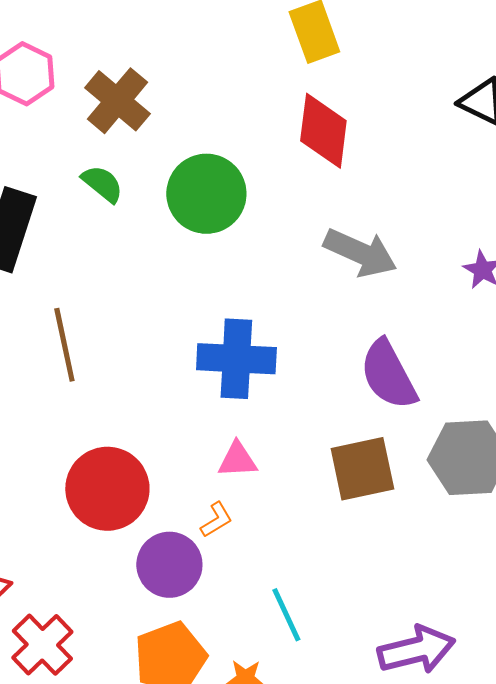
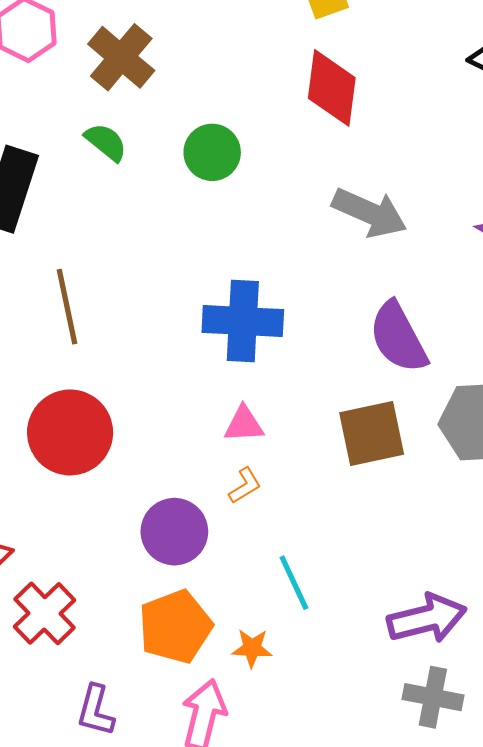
green circle: (206, 194) -> (212, 152), size x0.7
red circle: (107, 489) -> (70, 432), moved
orange L-shape: (216, 520) -> (245, 486), moved

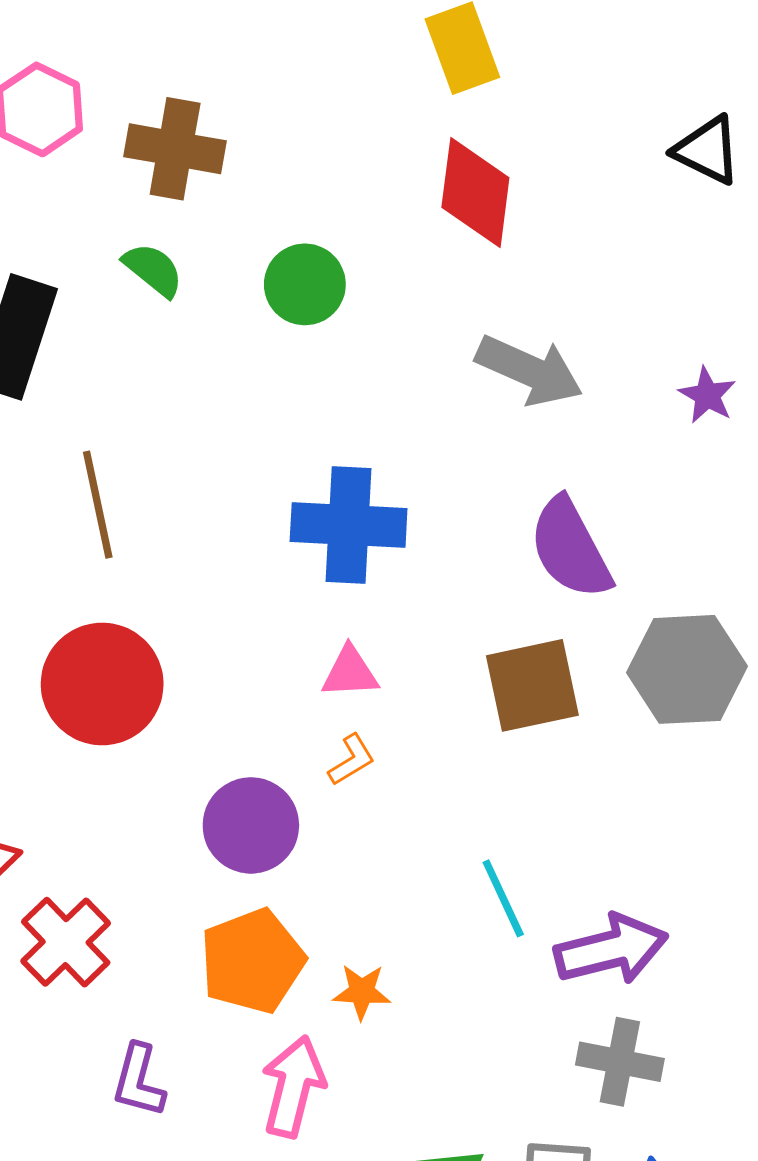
brown cross: (121, 57) -> (175, 149), turned -30
cyan line: (294, 583) -> (503, 898), moved

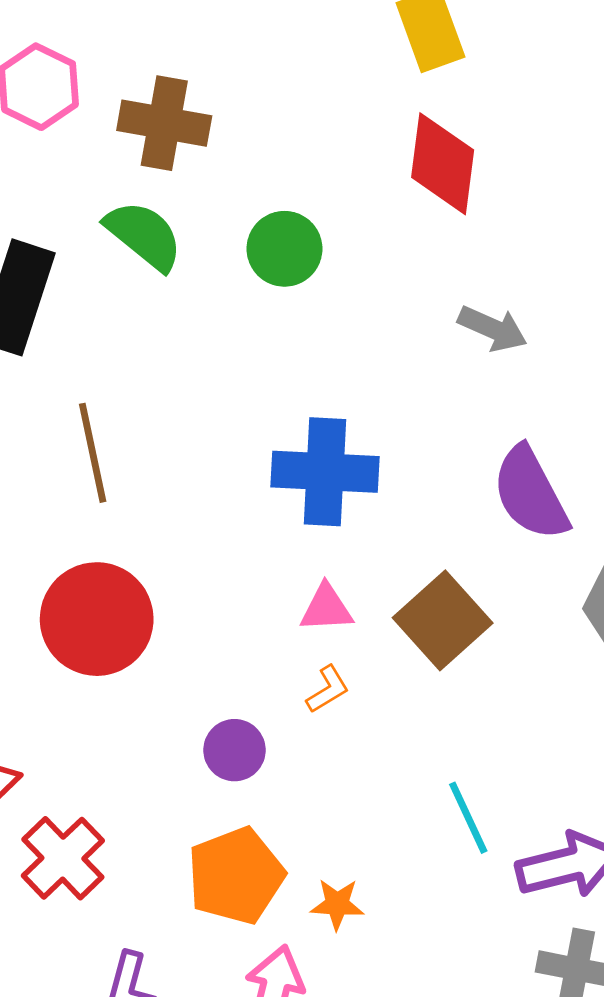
green semicircle: (153, 270) -> (144, 235), size x1.4
gray arrow: (529, 370) -> (493, 329), size x0.7
brown square: (532, 685) -> (443, 620), moved, turned -30
purple circle: (251, 825) -> (234, 750), size x0.7

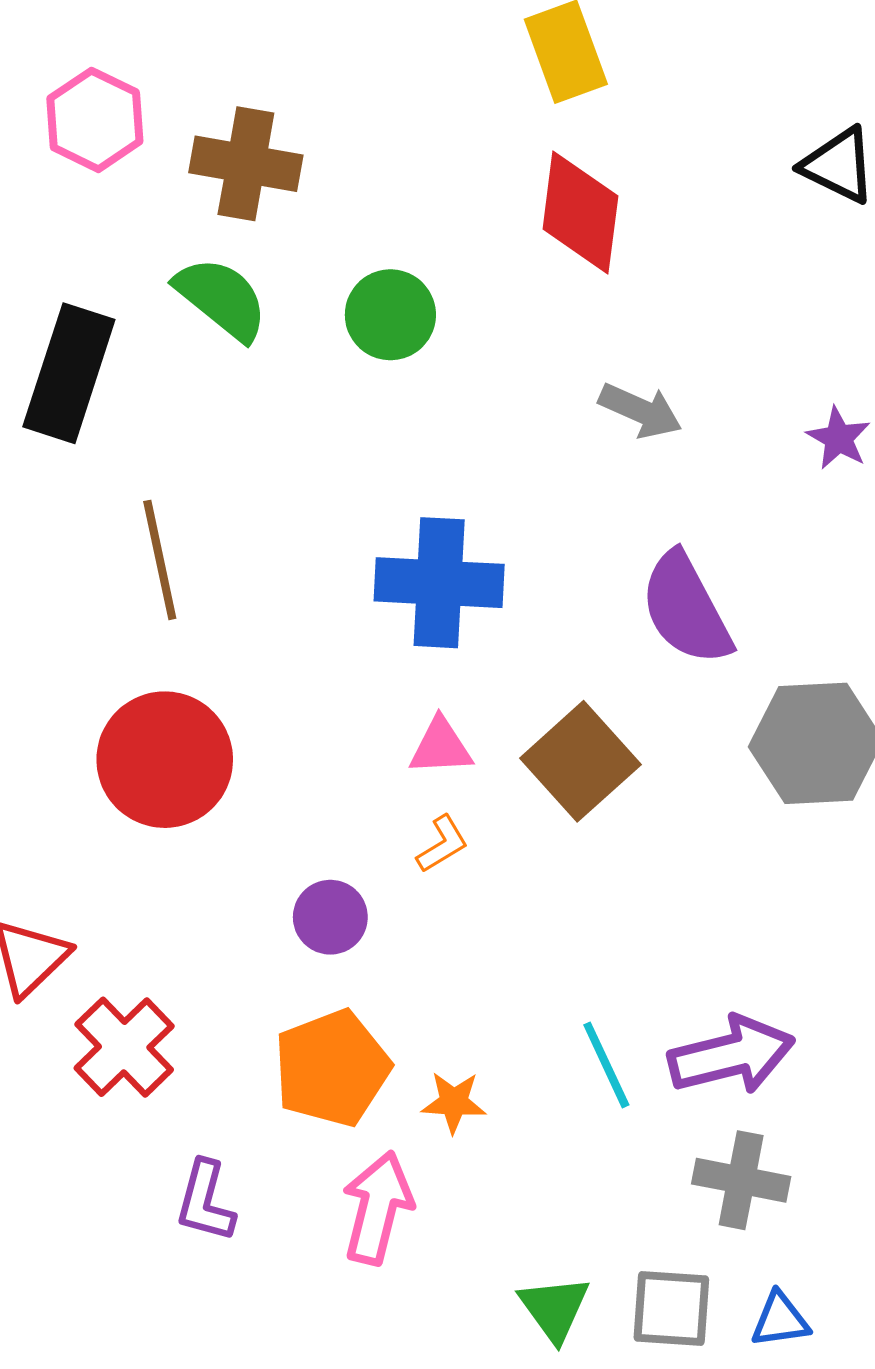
cyan line: (468, 818) -> (606, 1065), moved

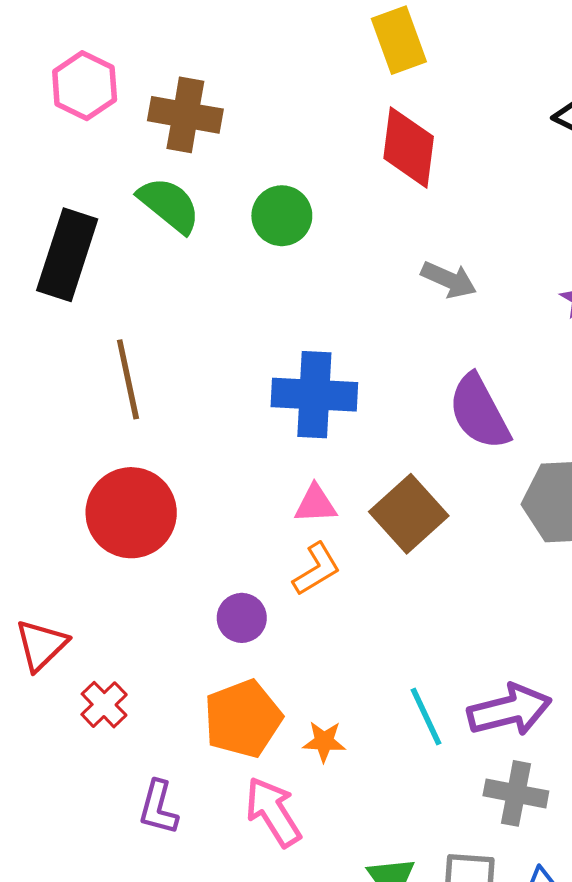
orange L-shape: (442, 844) -> (317, 569), size x1.4
red cross: (124, 1047) -> (104, 705), size x0.7
pink arrow: (377, 1208) -> (273, 812), turned -46

